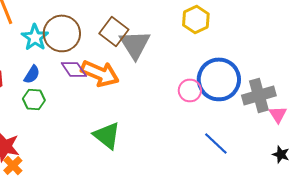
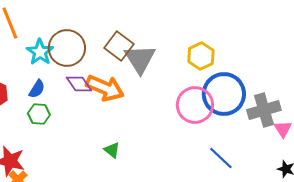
yellow hexagon: (196, 19) -> (201, 56), moved
pink circle: (190, 90) -> (195, 105), size x1.6
green triangle: (107, 135) -> (112, 150), size x0.6

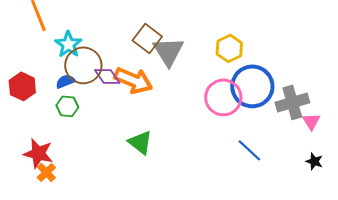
brown circle: (67, 48) -> (83, 65), moved
blue semicircle: (37, 89) -> (65, 81), turned -144
green triangle: (112, 150) -> (140, 142), size x1.5

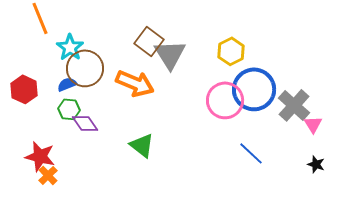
purple diamond: (107, 76) -> (85, 123), moved
gray cross: (292, 102) -> (294, 105), turned -32

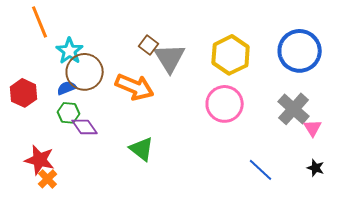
brown square: (149, 41) -> (149, 45), size x0.7
yellow hexagon: (231, 51) -> (231, 55), size x1.4
blue circle: (254, 89) -> (300, 51), moved
blue line: (251, 153) -> (261, 170), moved

